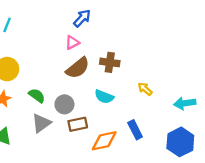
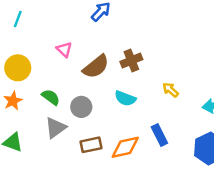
pink triangle: (72, 43) -> (64, 50), moved, turned -48
brown cross: (110, 62) -> (131, 61), turned -30
brown rectangle: (78, 124) -> (91, 145), moved

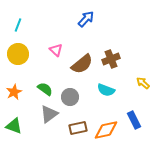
yellow circle: (18, 68) -> (18, 54), moved

